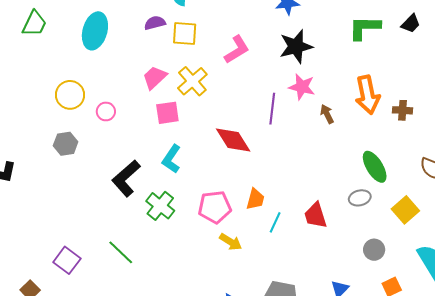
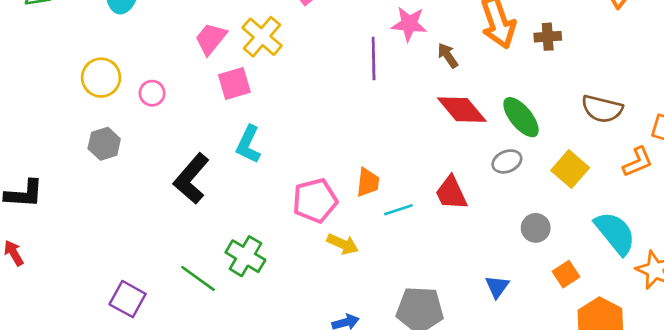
red diamond: (233, 140) -> (462, 110), moved
green cross: (160, 206) -> (245, 256), moved
cyan line: (275, 222) -> (398, 210), turned 55

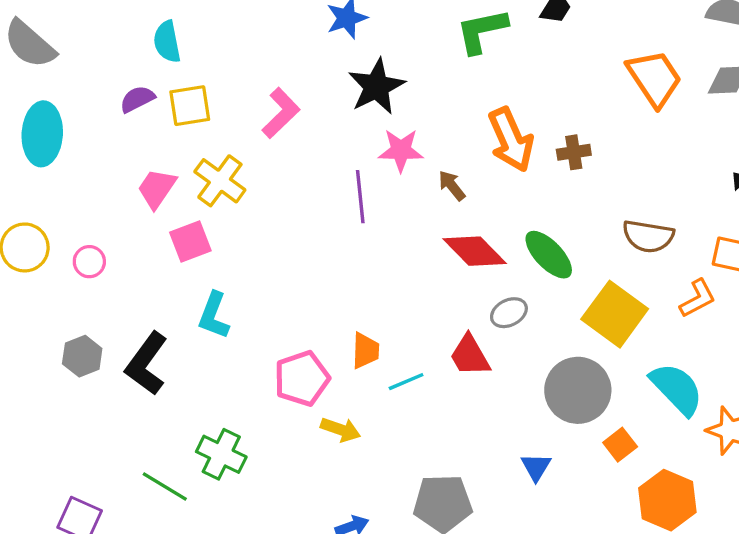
gray hexagon: (104, 144) -> (82, 356), moved
gray ellipse: (507, 161) -> (509, 313), moved
yellow square: (570, 169) -> (615, 314), size x1.4
gray circle: (536, 228) -> (578, 390), size x1.8

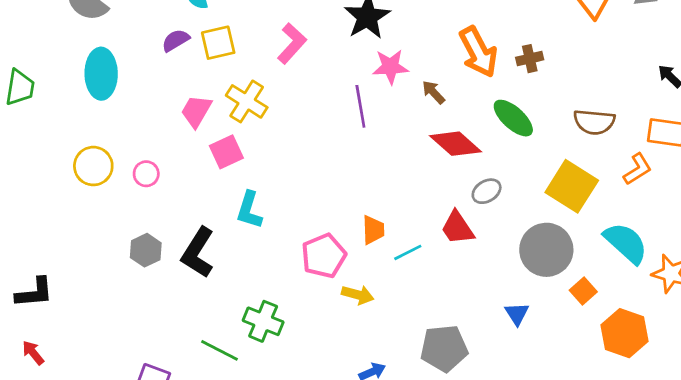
green ellipse: (549, 255) -> (513, 118), moved

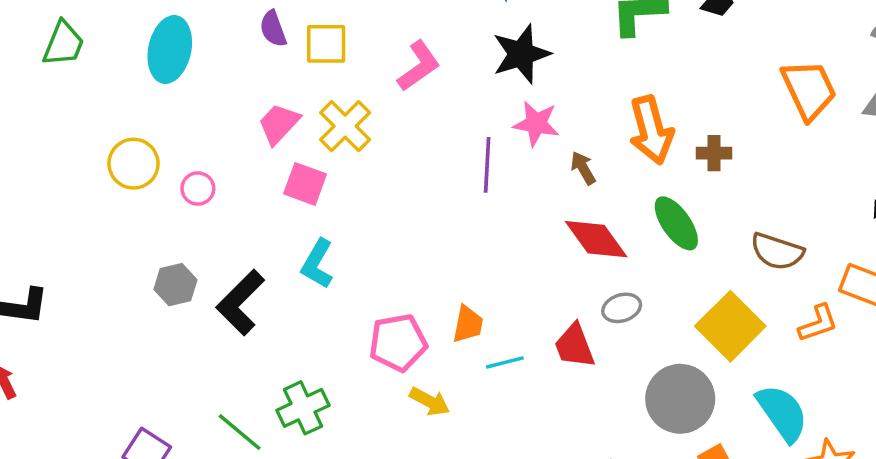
purple semicircle: (176, 40) -> (273, 29), turned -92
pink square: (226, 152) -> (305, 184), turned 32
green cross: (263, 321) -> (303, 408), turned 30

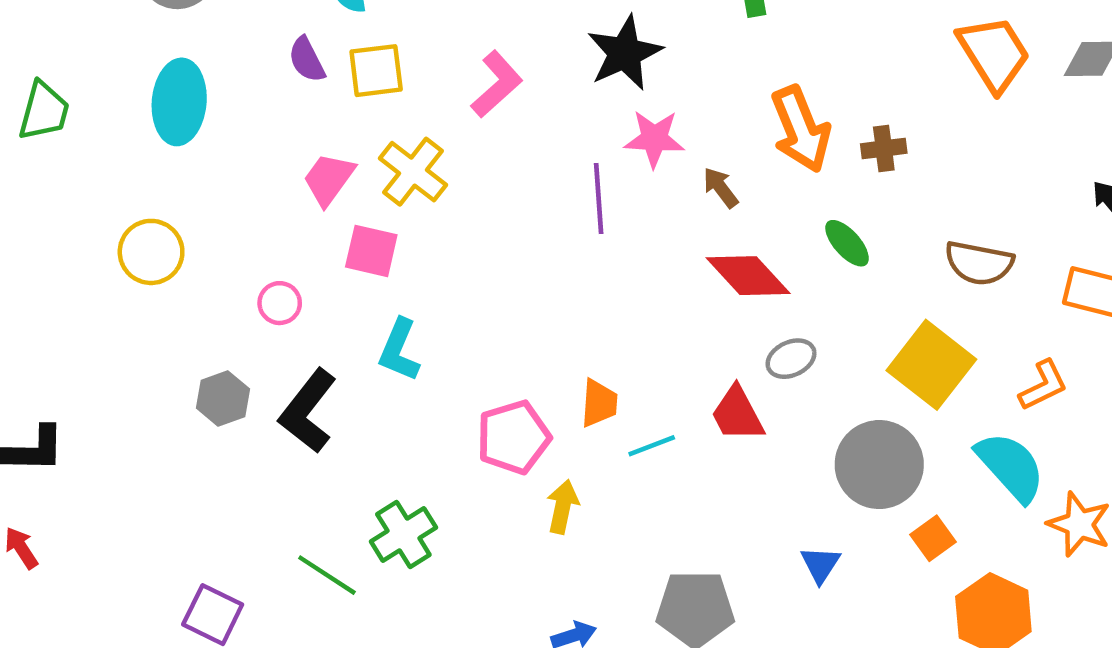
pink circle: (198, 189) -> (280, 303), moved
green ellipse: (676, 223) -> (847, 243), size x0.7
orange L-shape: (818, 323) -> (1043, 385), moved
yellow arrow: (430, 401) -> (563, 507), turned -99

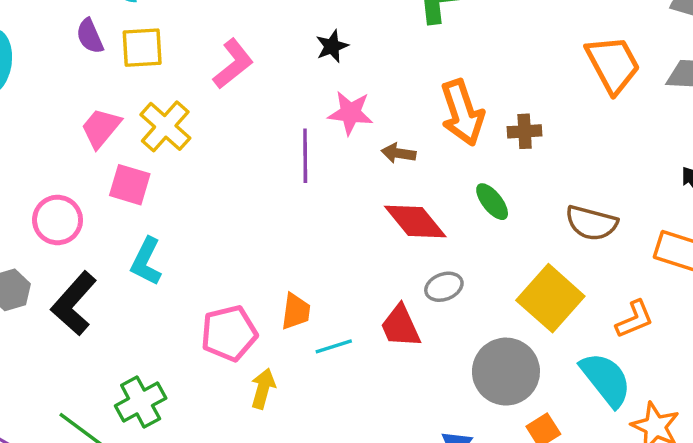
black star: (625, 53) -> (332, 46), size x0.6
brown arrow: (721, 188) -> (398, 153), turned -48
pink circle: (280, 303) -> (58, 220), size x1.5

